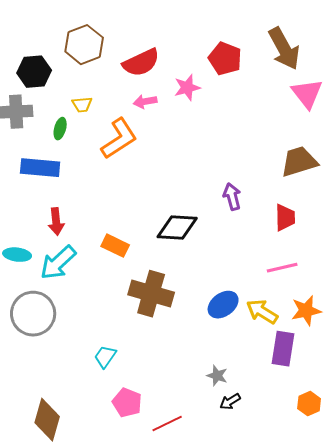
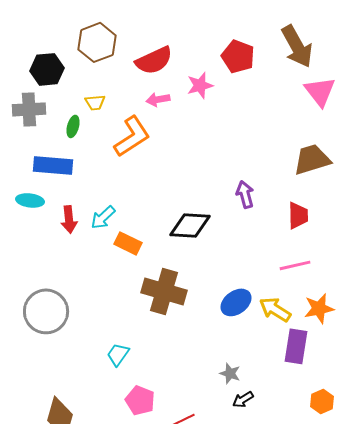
cyan ellipse: (17, 255) -> (30, 200), moved
cyan arrow: (58, 263) -> (103, 217), moved, size x0.7

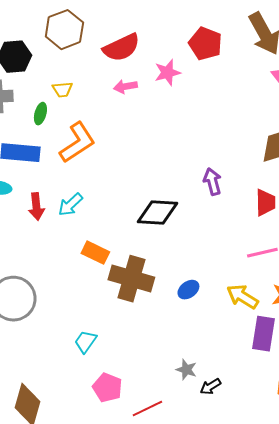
orange L-shape: (132, 136) -> (77, 143), moved
orange rectangle: (128, 243) -> (95, 253), moved
blue ellipse: (236, 302) -> (188, 290), moved, size x0.7
gray star: (230, 373) -> (186, 370), moved

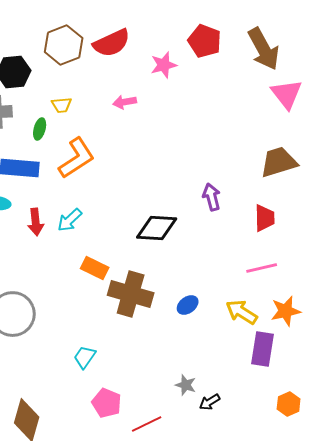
red pentagon: (205, 44) -> (205, 41), moved
red semicircle: (121, 48) -> (112, 43), moved
pink star: (167, 73) -> (164, 65), moved

